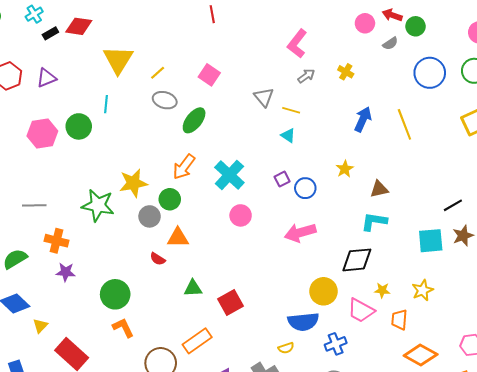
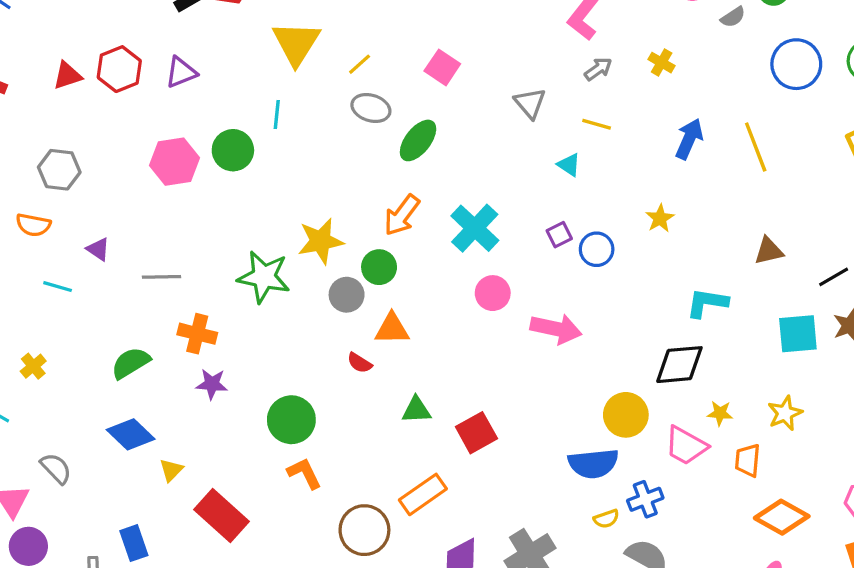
yellow line: (291, 110) -> (597, 124), moved
brown triangle: (379, 189) -> (769, 251), moved
pink arrow: (300, 233) -> (556, 329), moved, turned -152
yellow semicircle: (286, 348) -> (606, 519), moved

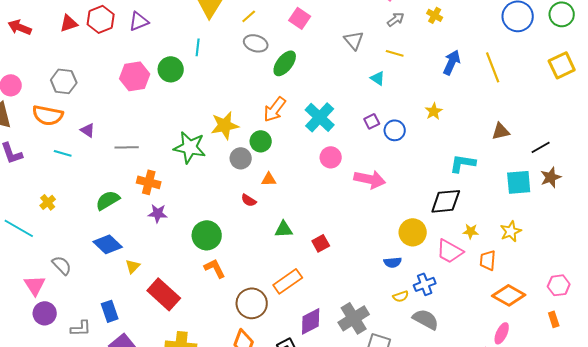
orange semicircle: (33, 225) -> (48, 115), size x1.4
orange triangle: (392, 329) -> (269, 179), size x0.7
red square: (476, 433) -> (321, 243), size x0.7
blue semicircle: (593, 464) -> (393, 262), size x0.6

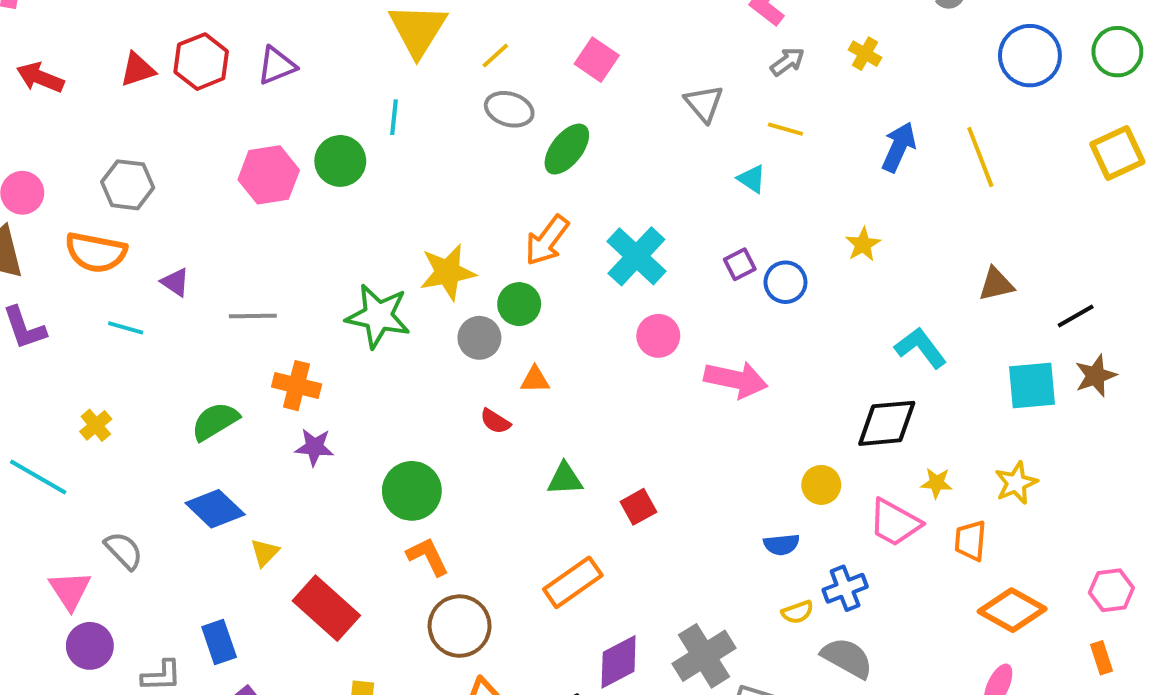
cyan L-shape: (463, 163) -> (921, 348), turned 44
yellow circle: (413, 232) -> (821, 485), size x0.7
brown circle: (252, 303) -> (460, 626), moved

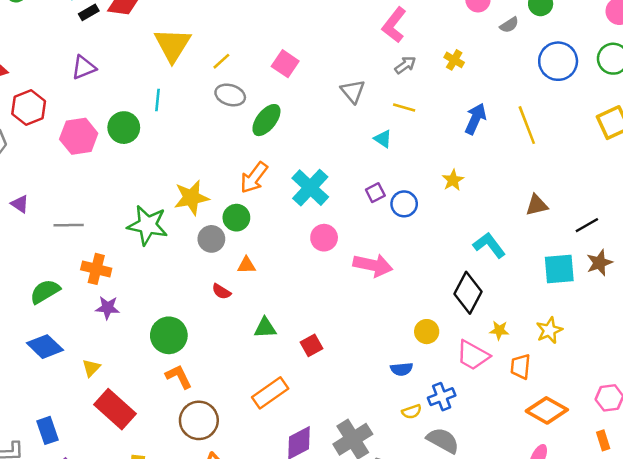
red hexagon: (201, 62) -> (29, 108), moved
black diamond: (887, 423) -> (468, 293), turned -57
yellow triangle: (265, 552) -> (91, 368), moved

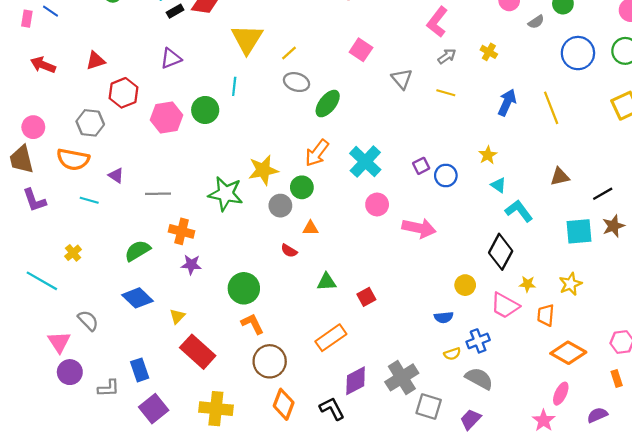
pink square: (285, 64) -> (361, 50), moved
cyan triangle: (383, 139) -> (498, 185), moved

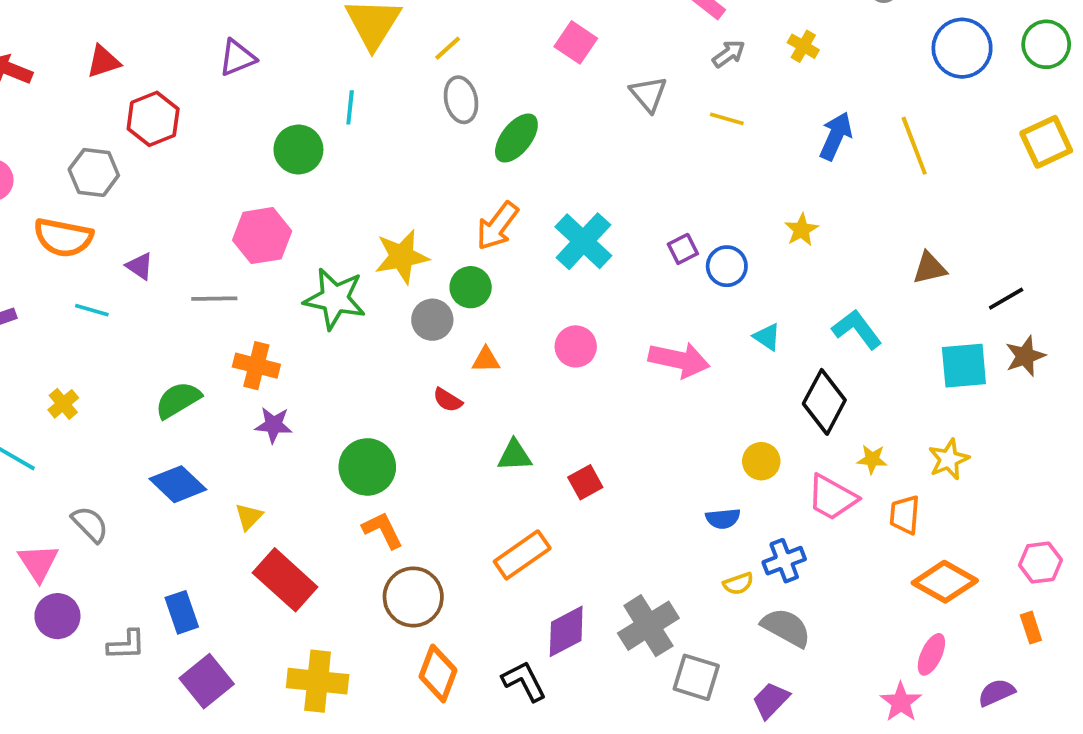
gray ellipse: (297, 82) -> (461, 100), turned 60
pink hexagon: (167, 117) -> (262, 236), moved
cyan triangle: (498, 185) -> (767, 337), moved
pink circle: (377, 205) -> (576, 346), moved

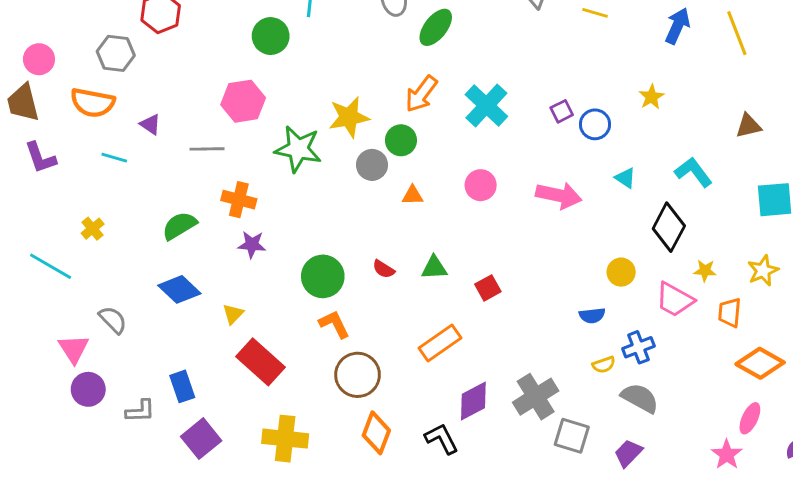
red semicircle: (448, 400) -> (384, 269), moved

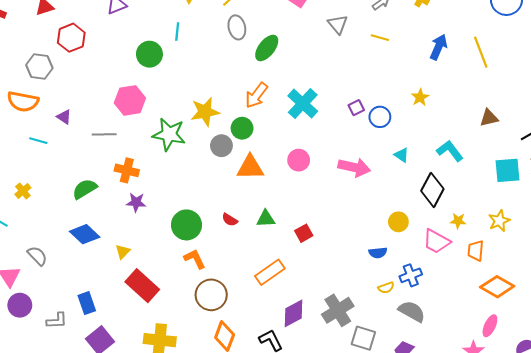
orange triangle: (413, 195) -> (250, 167), size x1.8

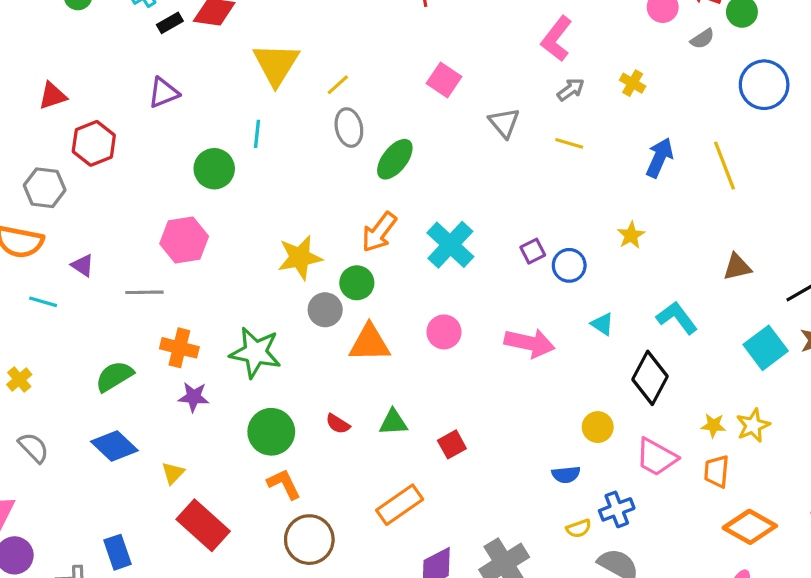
green star: (169, 134) -> (255, 353), moved
cyan square: (507, 170) -> (766, 348), turned -32
yellow star: (458, 221) -> (713, 425), moved
gray semicircle: (37, 256) -> (34, 448), moved

